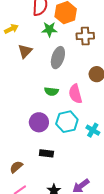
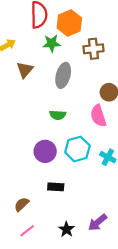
pink semicircle: (75, 94) -> (98, 116), moved

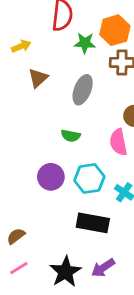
orange hexagon: (69, 23) -> (115, 30), moved
green star: (52, 43) -> (85, 43), moved
black rectangle: (56, 187) -> (93, 223), moved, size x1.6
black star: (66, 229) -> (65, 272), size x1.6

